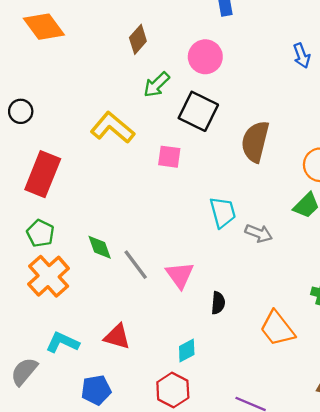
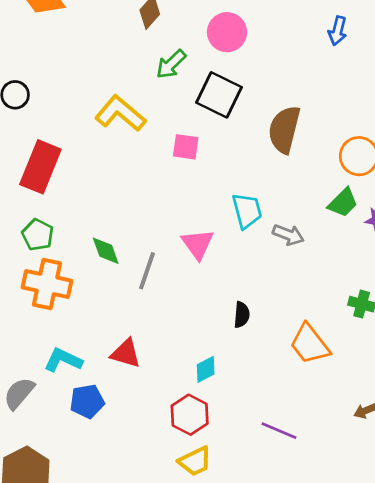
blue arrow: (302, 56) -> (338, 31), turned 35
gray line: (136, 265) -> (147, 271), turned 56
pink triangle: (180, 275) -> (198, 244), moved
orange cross: (49, 276) -> (47, 284), turned -36
blue pentagon: (96, 390) -> (87, 401), moved

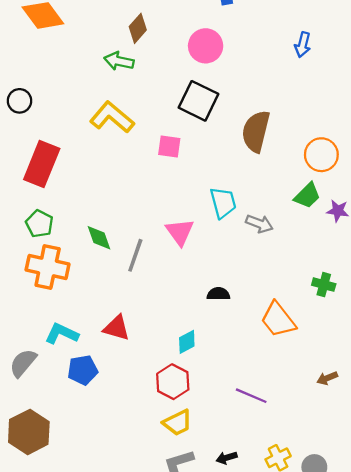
green arrow: (171, 64) -> (119, 61), moved, turned 56
black semicircle: (242, 315) -> (218, 294), turned -95

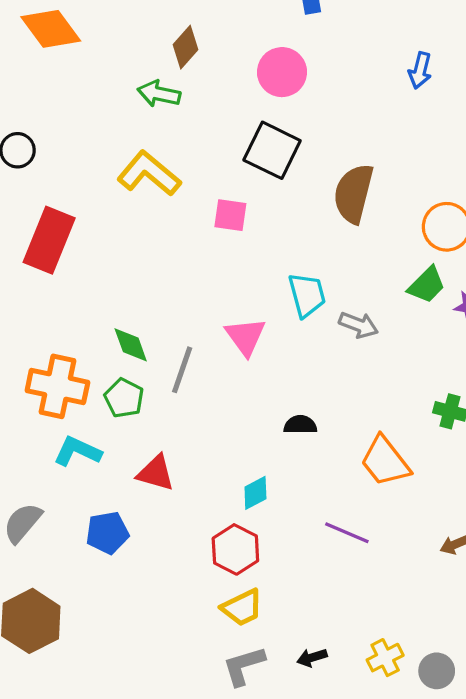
green pentagon: (39, 224) -> (124, 398), moved
cyan L-shape: (62, 334) -> (77, 451), moved
purple line: (251, 396) -> (347, 533), moved

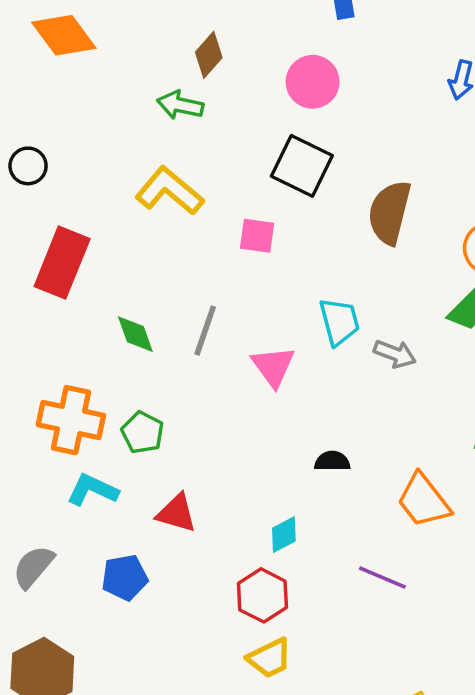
green diamond: (131, 345) -> (135, 334), moved
gray line: (182, 370) -> (205, 331), moved

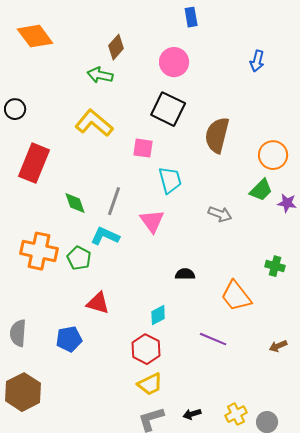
cyan trapezoid: (339, 322) -> (170, 180), moved
cyan L-shape: (92, 490) -> (105, 236), moved
gray semicircle: (33, 567) -> (18, 333), turned -36

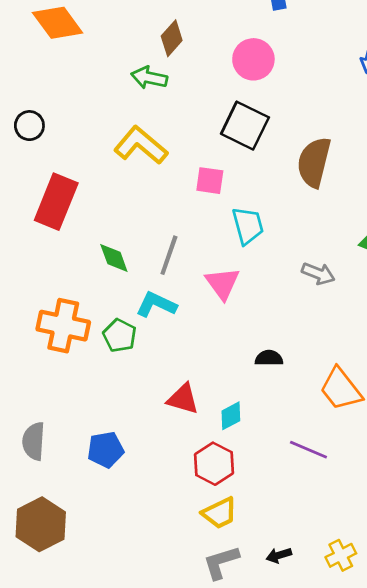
red triangle: (98, 303) -> (183, 399), moved

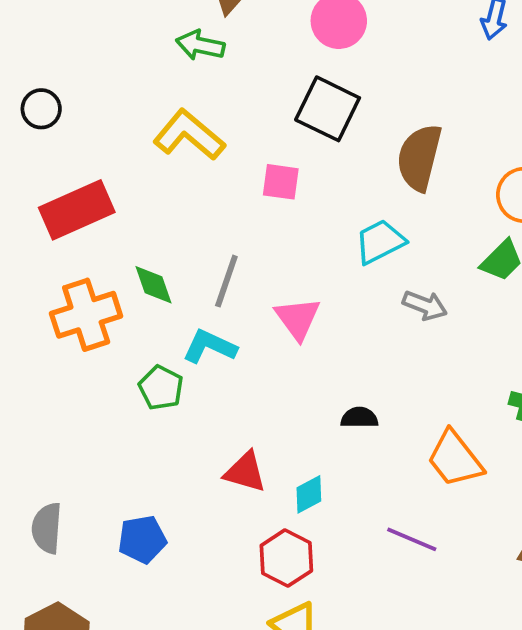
red rectangle: (56, 202) -> (77, 210), turned 44
cyan trapezoid: (248, 226) -> (380, 242), moved, turned -102
orange cross: (63, 326) -> (86, 315), moved, turned -30

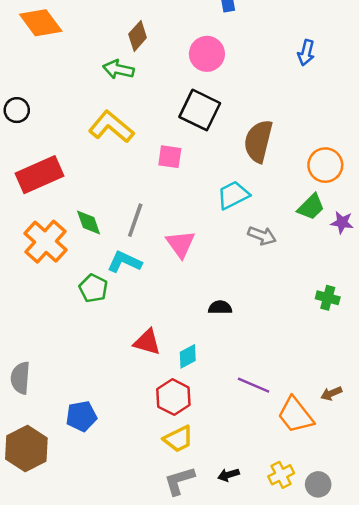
orange cross: (86, 315) -> (45, 242), turned -30
orange trapezoid: (455, 459) -> (295, 415), moved
blue pentagon: (142, 539) -> (81, 416), moved

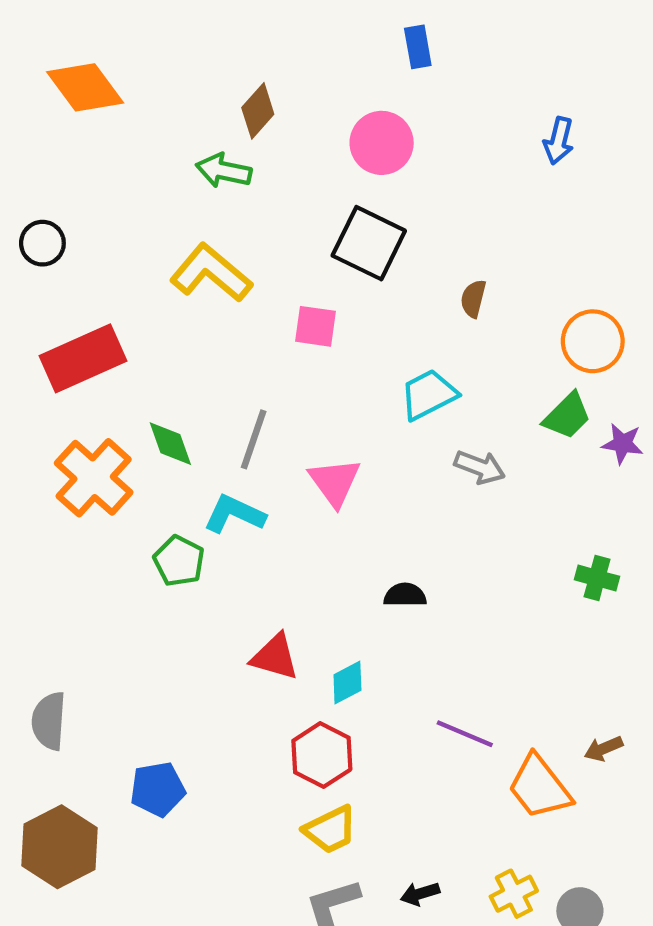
brown semicircle: (258, 141) -> (473, 299), size x0.5

